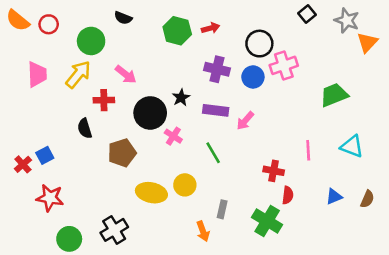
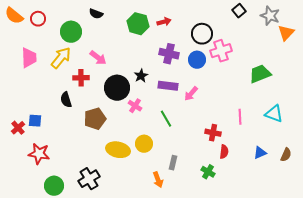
blue square: (45, 155) -> (35, 121), turned 32
green cross: (267, 221) -> (208, 172), size x0.6

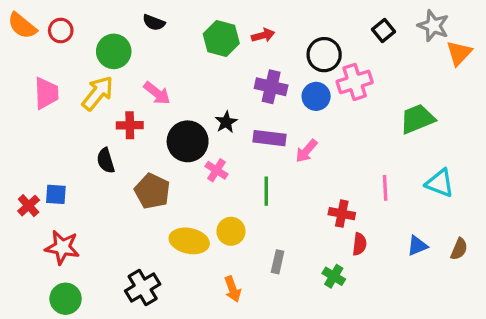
black square: (239, 11) -> (384, 31), moved
brown pentagon: (95, 119) -> (152, 191), turned -30
green line: (166, 119) -> (266, 191), turned 30
orange arrow: (158, 180) -> (233, 289), moved
green circle: (54, 186) -> (66, 299), moved

